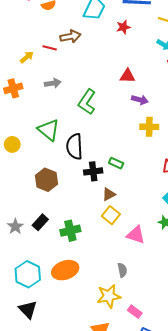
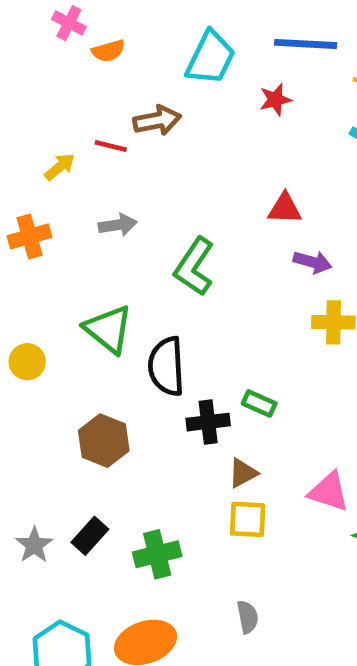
yellow square: (111, 215) -> (248, 519), turned -36
pink triangle: (136, 235) -> (329, 492), moved
gray semicircle: (122, 270) -> (248, 617), moved

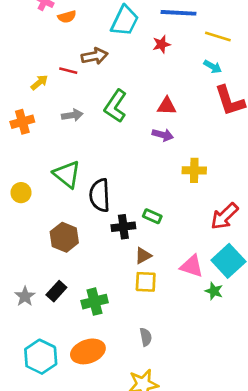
purple arrow: (313, 262) -> (163, 135), moved
green L-shape: (194, 267) -> (116, 106), moved

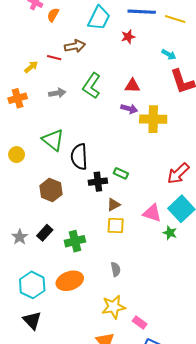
orange semicircle: (67, 17) -> (53, 15), turned 136
yellow line: (218, 36) -> (175, 19), moved
yellow cross: (194, 170) -> (153, 119), moved, size x1.4

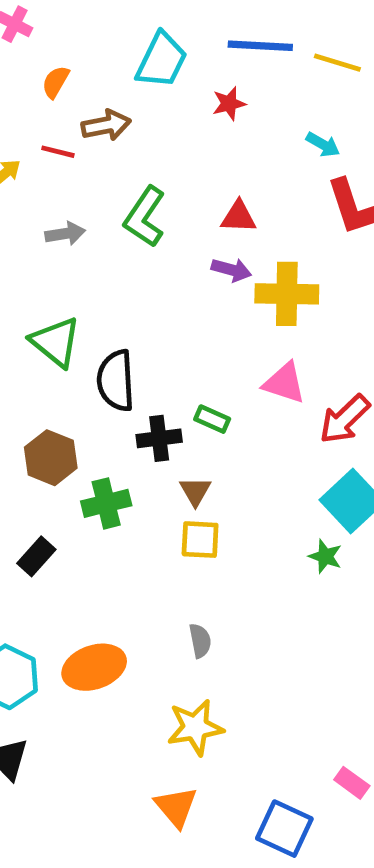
orange semicircle: (53, 15) -> (56, 82), moved
brown triangle: (114, 205) -> (195, 491), turned -32
pink triangle: (152, 213) -> (284, 383), moved
green cross: (75, 241) -> (106, 503), moved
pink rectangle: (140, 322) -> (352, 783), moved

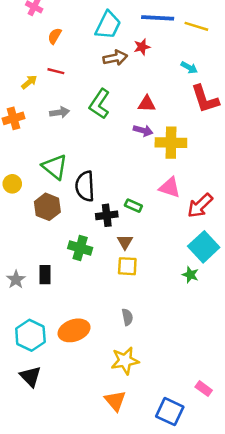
brown arrow: (106, 125) -> (115, 58), moved
brown hexagon: (51, 458) -> (47, 207), moved
green cross: (106, 503) -> (80, 248), turned 30
black rectangle: (36, 556) -> (45, 275), turned -42

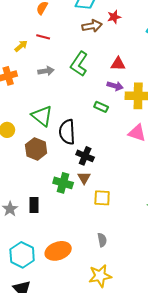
green rectangle: (133, 206) -> (101, 107), moved
black cross: (107, 215) -> (85, 156), turned 30
brown triangle: (125, 242) -> (84, 178), moved

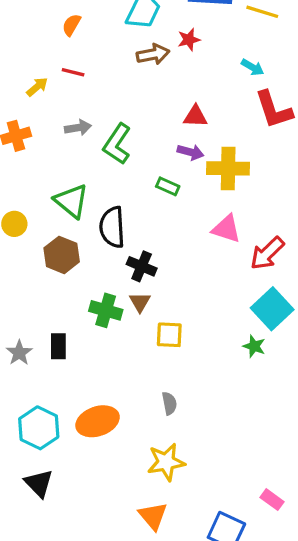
green L-shape: (79, 64) -> (117, 144), moved

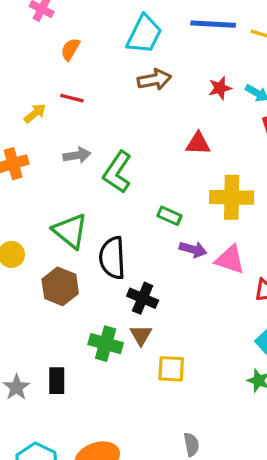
red star: (189, 40) -> (220, 88), moved
purple arrow: (191, 152) -> (193, 249), moved
gray semicircle: (169, 403) -> (191, 444), moved

